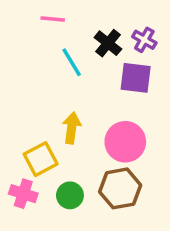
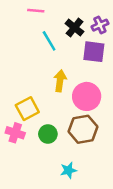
purple cross: (144, 40) -> (100, 25), turned 35
yellow arrow: (72, 128) -> (60, 81), moved

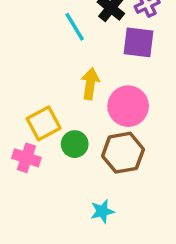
green circle: (48, 134) -> (75, 144), moved

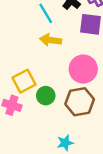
yellow arrow: (90, 84) -> (51, 40), moved, turned -90

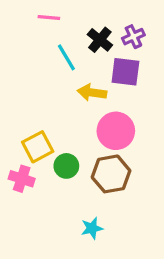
yellow arrow: (51, 40) -> (92, 93), moved

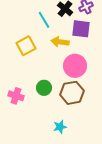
yellow square: (38, 147) -> (26, 46), moved

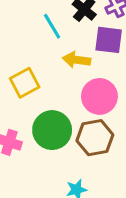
yellow square: (26, 46) -> (25, 83), moved
green circle: (44, 88) -> (52, 130), size x1.6

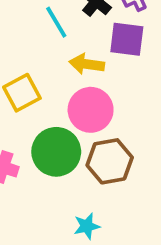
pink circle: (99, 96) -> (91, 110), moved

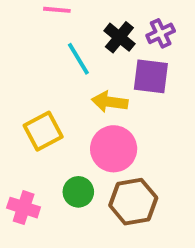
green circle: (56, 152) -> (78, 192), size x0.6

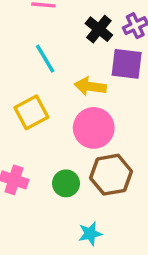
cyan line: (78, 59) -> (45, 59), moved
green circle: (78, 192) -> (66, 183), moved

